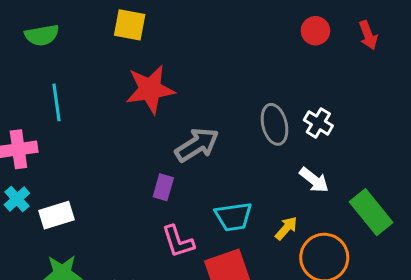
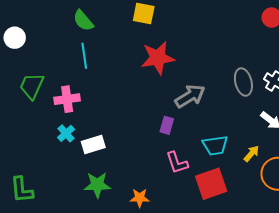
green semicircle: (42, 35) -> (83, 21), turned 60
cyan line: (56, 102) -> (84, 56), moved

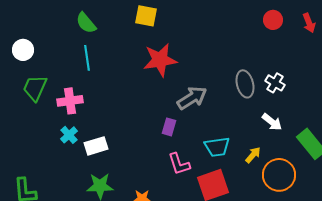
white circle: (15, 38) -> (23, 50), moved

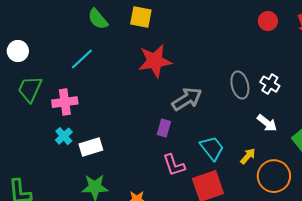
green semicircle: (86, 23) -> (98, 19), moved
cyan line: (87, 58) -> (82, 59), turned 55
cyan trapezoid: (217, 147) -> (212, 148), turned -120

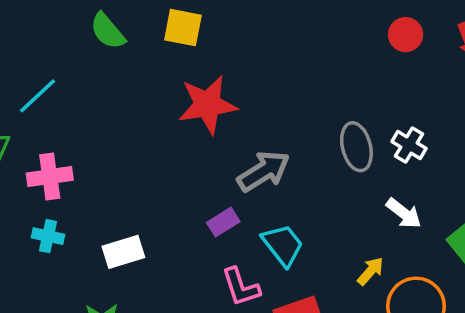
cyan line: (82, 59) -> (37, 96), moved
purple rectangle: (164, 128) -> (223, 222), turned 42
cyan cross: (64, 136) -> (48, 236), turned -36
white rectangle: (91, 147) -> (123, 252), moved
cyan trapezoid: (212, 148) -> (283, 245), moved

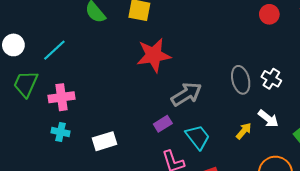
yellow arrow: (370, 271) -> (244, 131), moved

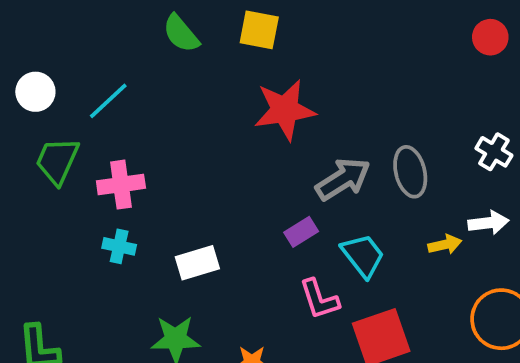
gray ellipse: (241, 80) -> (410, 172), moved
white arrow: (268, 119) -> (488, 223), turned -45
yellow arrow: (244, 131) -> (445, 245), turned 36

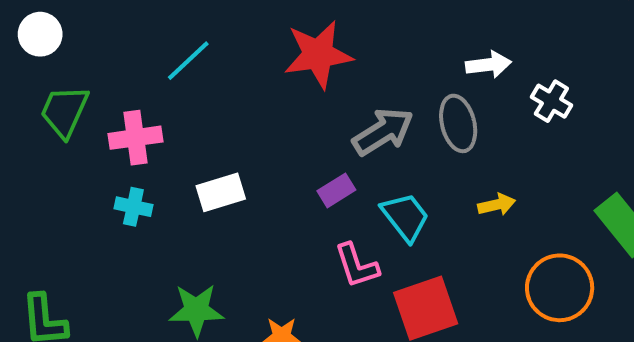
cyan line: (108, 101) -> (188, 61), moved
white arrow: (488, 223) -> (489, 65), moved
white rectangle: (197, 263) -> (221, 192), moved

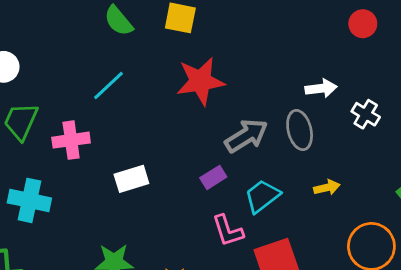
cyan cross: (133, 207) -> (29, 200), moved, size x1.6
cyan trapezoid: (405, 217) -> (262, 196), turned -90

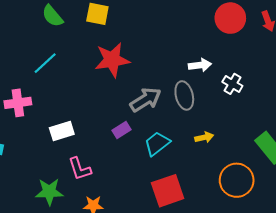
red circle: (363, 24) -> (230, 18), size x1.5
pink L-shape: (228, 231) -> (80, 169), moved

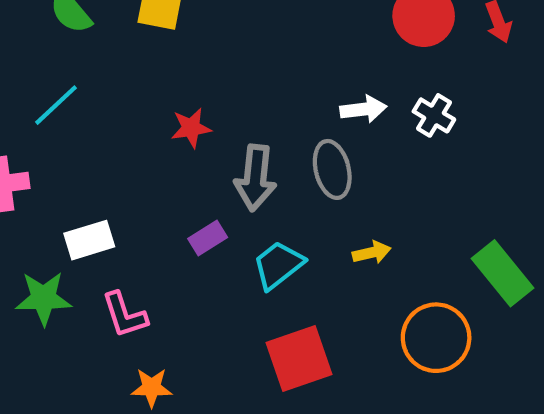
red star: (112, 60) -> (191, 128), moved, size x0.6
white cross: (232, 84) -> (434, 115), moved
gray arrow: (146, 100) -> (255, 178), turned 128
green star: (49, 192) -> (44, 298), moved

